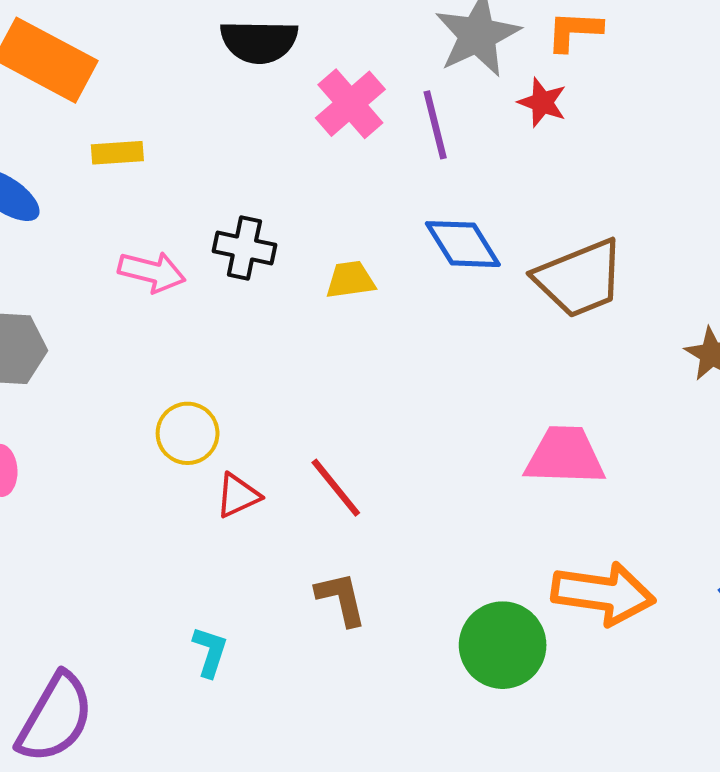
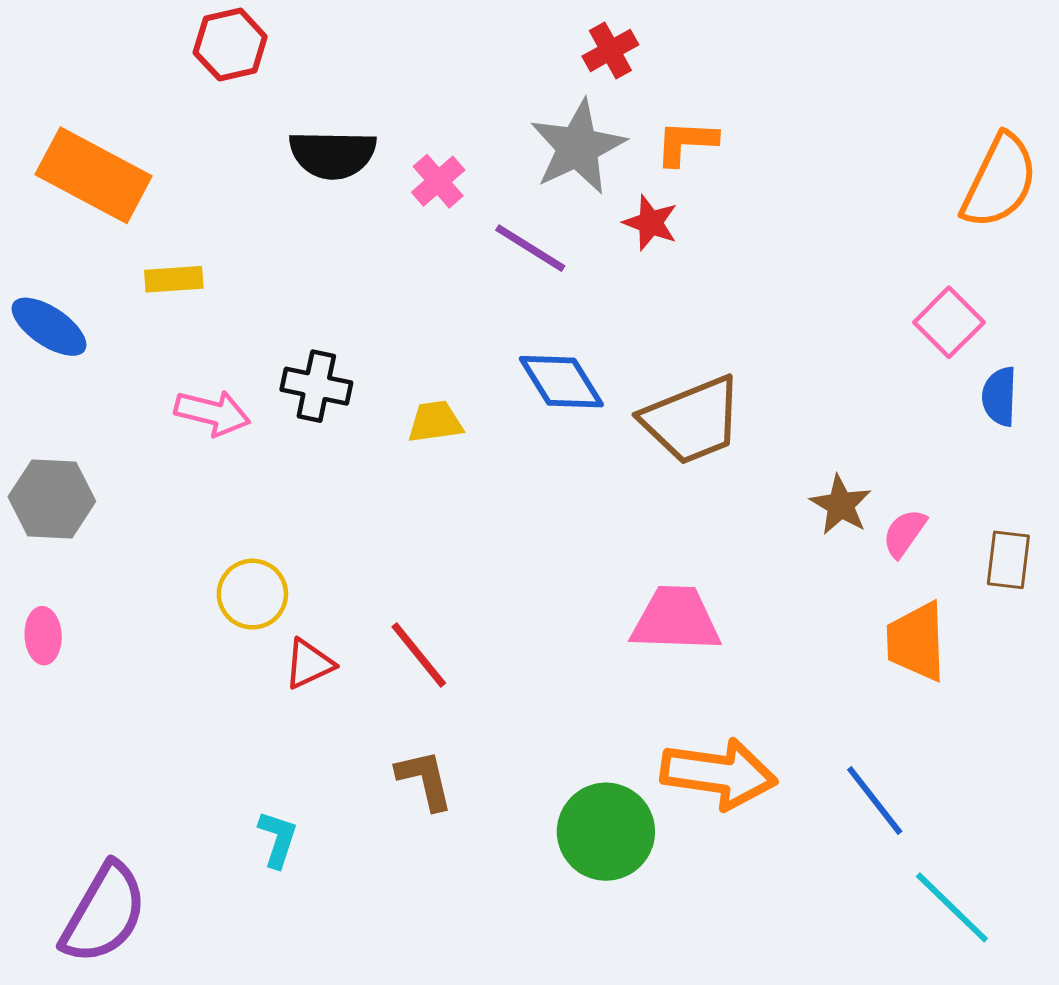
pink cross: (350, 104) -> (438, 181), moved, size x0.7
purple line: (435, 125) -> (530, 248), turned -44

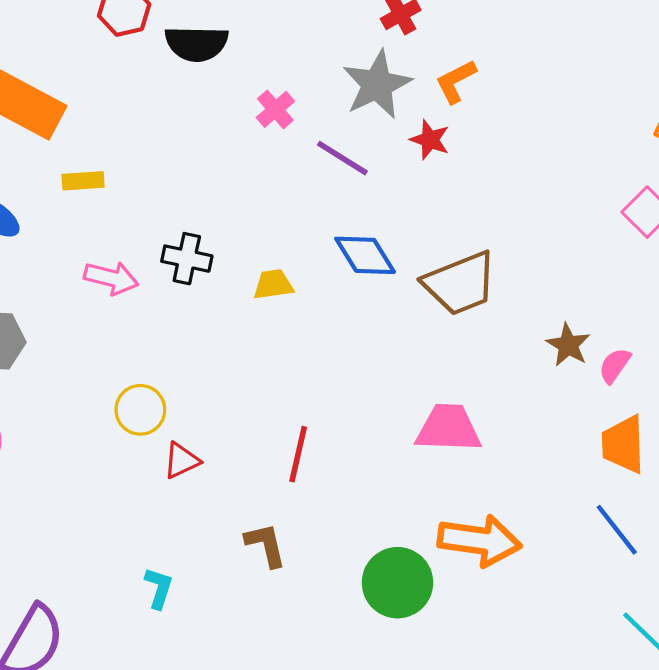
orange L-shape: (686, 143) -> (456, 81), turned -30
black semicircle: (333, 154) -> (197, 44), moved
red line: (419, 655) -> (298, 454), moved, turned 52
blue line: (875, 800) -> (617, 530), moved

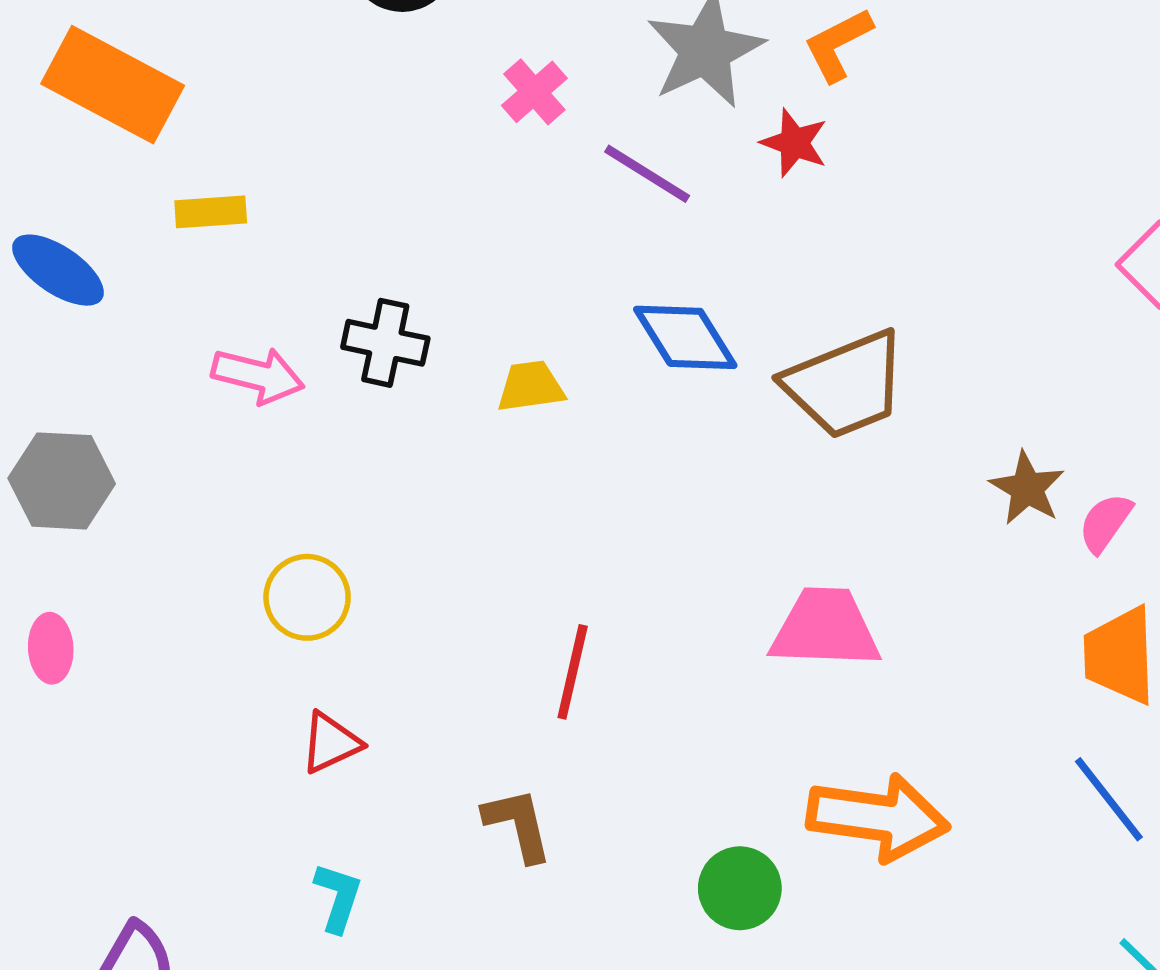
red triangle: (181, 461) -> (331, 743), moved
green circle: (397, 583) -> (740, 888), size x0.7

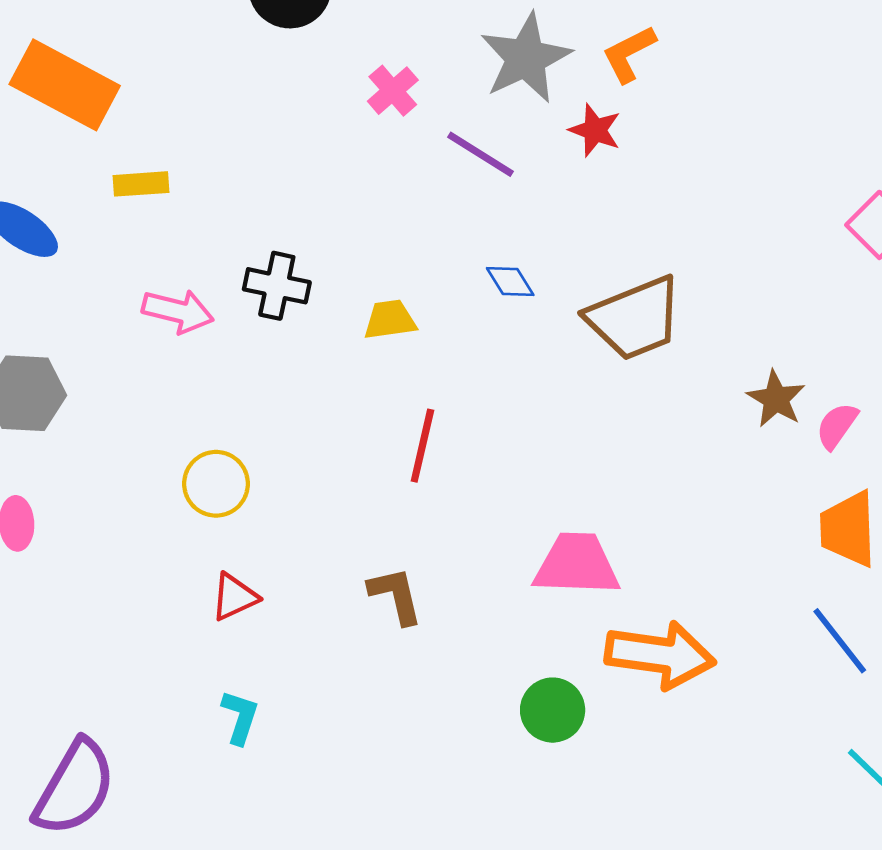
blue diamond: (685, 337) -> (510, 282), size x0.6
pink trapezoid: (825, 628) -> (577, 564), moved
red line: (573, 672) -> (422, 446), moved
brown L-shape: (518, 825) -> (396, 595), moved

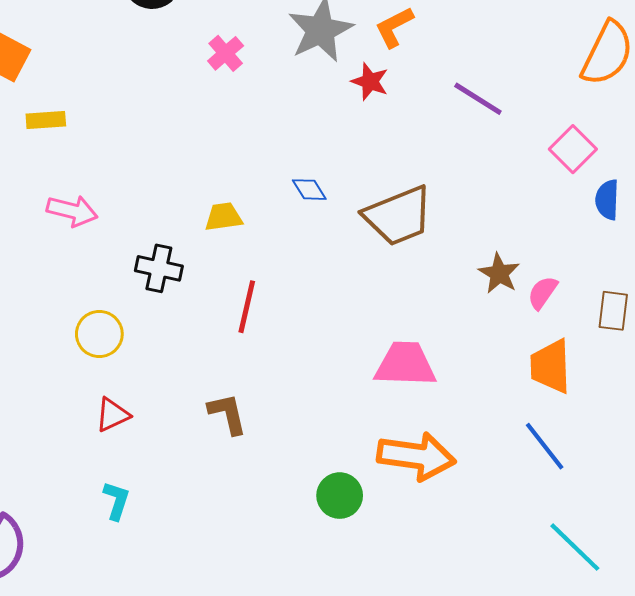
purple line: (480, 154) -> (478, 99), moved
black cross: (277, 286) -> (159, 268), moved
pink trapezoid: (577, 564) -> (405, 364), moved

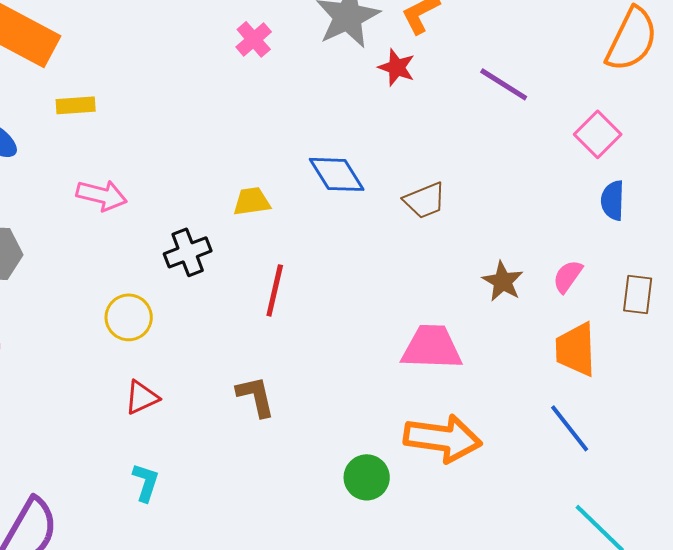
blue diamond: (309, 190) -> (337, 174), size x1.6
blue semicircle: (607, 200) -> (613, 200), moved
brown trapezoid: (398, 216) -> (425, 200), size x0.6
black cross: (159, 268) -> (188, 252), turned -33
brown star: (499, 273) -> (503, 281), moved

